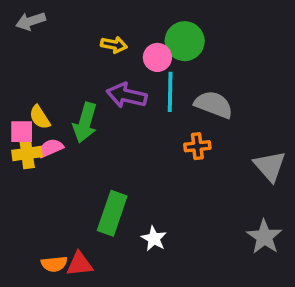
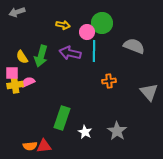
gray semicircle: (214, 105) -> (134, 46), moved
yellow semicircle: (40, 117) -> (22, 57), moved
green arrow: (85, 123) -> (41, 56), moved
gray star: (264, 237) -> (117, 131), moved

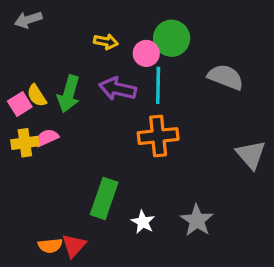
pink square: (12, 73) -> (20, 104), moved, turned -32
orange cross: (109, 81) -> (158, 136), moved, size x1.6
red triangle: (44, 146) -> (74, 246), turned -42

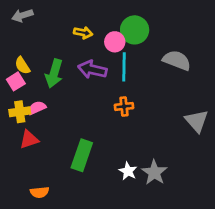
yellow semicircle: (37, 96) -> (22, 66), moved
orange cross: (158, 136) -> (124, 106), size x0.6
white star: (143, 222) -> (128, 171), moved
red triangle: (74, 246) -> (29, 139), moved, turned 30

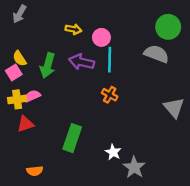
gray arrow: (22, 15) -> (20, 14), turned -42
green circle: (135, 30) -> (168, 27), moved
orange cross: (124, 106) -> (110, 95), turned 35
gray star: (154, 172) -> (134, 167), moved

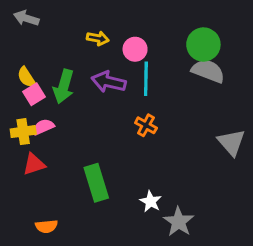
gray arrow: (20, 14) -> (26, 18), turned 78
green circle: (168, 27) -> (203, 45), moved
pink square: (14, 73) -> (34, 94), moved
green rectangle: (72, 138) -> (96, 183), turned -36

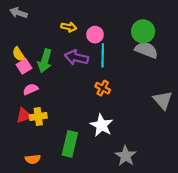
yellow cross: (23, 132) -> (38, 117), moved
green rectangle: (96, 183) -> (70, 144), moved, turned 30
white star: (151, 201) -> (102, 125), moved, size x1.5

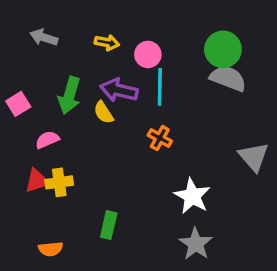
gray arrow: (19, 13) -> (44, 37), moved
yellow semicircle: (19, 54) -> (104, 112), moved
pink square: (24, 66) -> (18, 104), moved
white star: (102, 125) -> (192, 196), moved
green rectangle: (70, 144) -> (109, 225), size x0.7

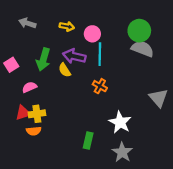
green rectangle: (109, 225) -> (88, 140), moved
orange semicircle: (51, 249) -> (34, 131), moved

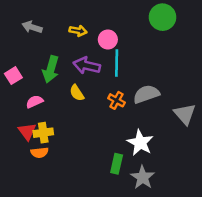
green circle: (139, 31) -> (162, 17), moved
gray semicircle: (142, 49) -> (146, 94), moved, turned -40
yellow semicircle: (65, 70) -> (77, 93), moved
red triangle: (23, 113) -> (27, 131), turned -49
green rectangle: (88, 140) -> (117, 164), moved

